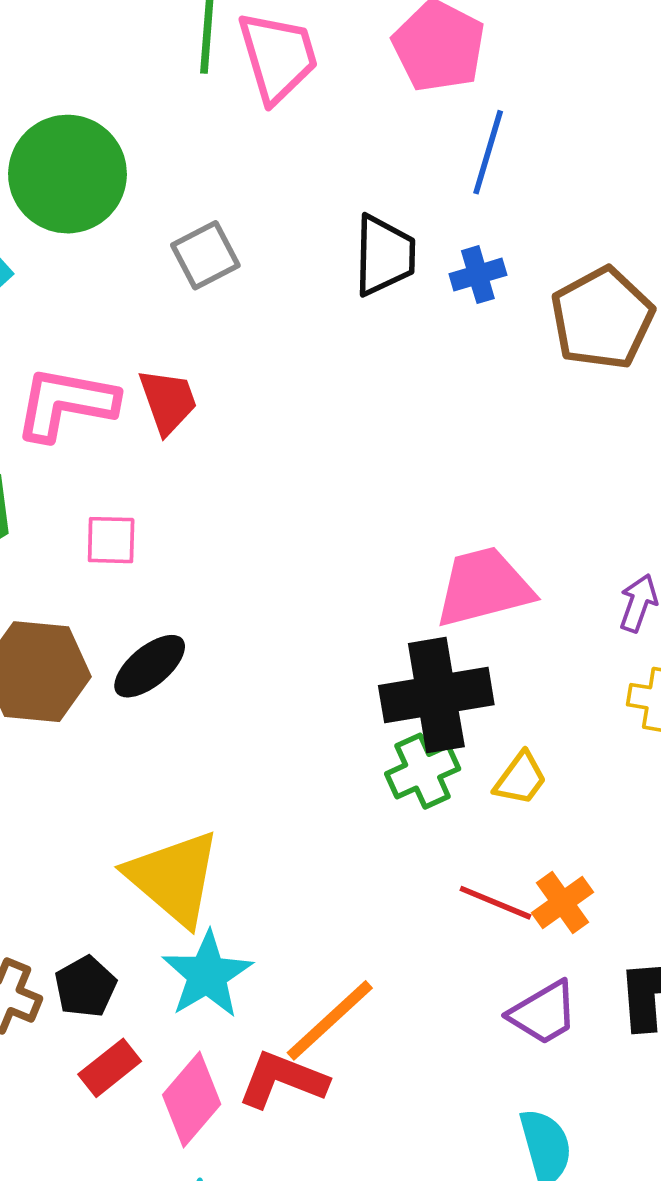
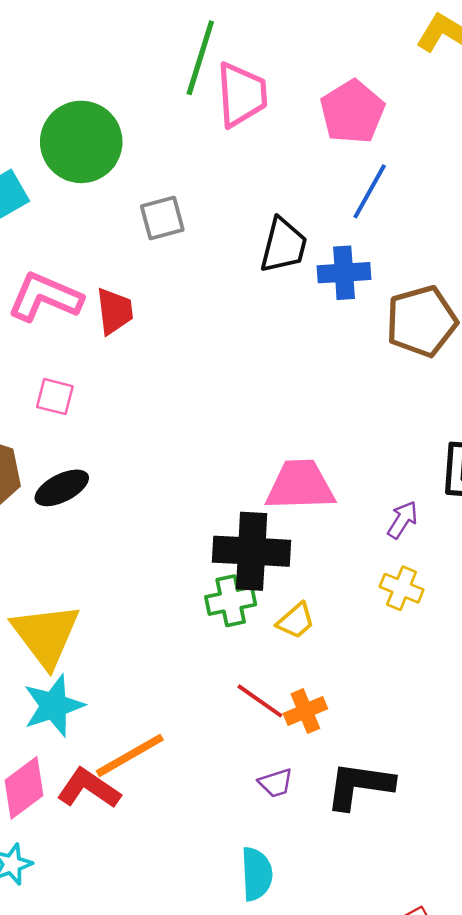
blue cross: (478, 275) -> (344, 273), size x1.4
purple trapezoid: (543, 1013) -> (276, 783), size x0.7

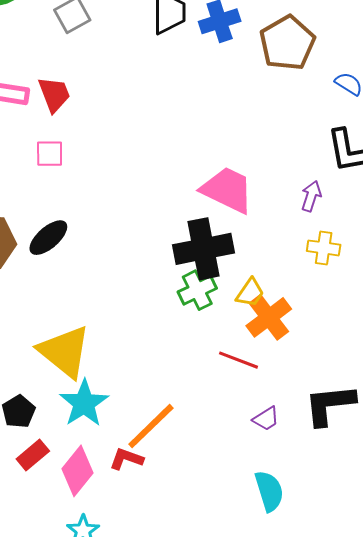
pink square: (55, 397) -> (50, 154), moved
pink trapezoid: (300, 485) -> (227, 190), turned 42
orange cross: (305, 711) -> (269, 317), moved, size x1.4
red L-shape: (89, 788) -> (126, 459), size x0.7

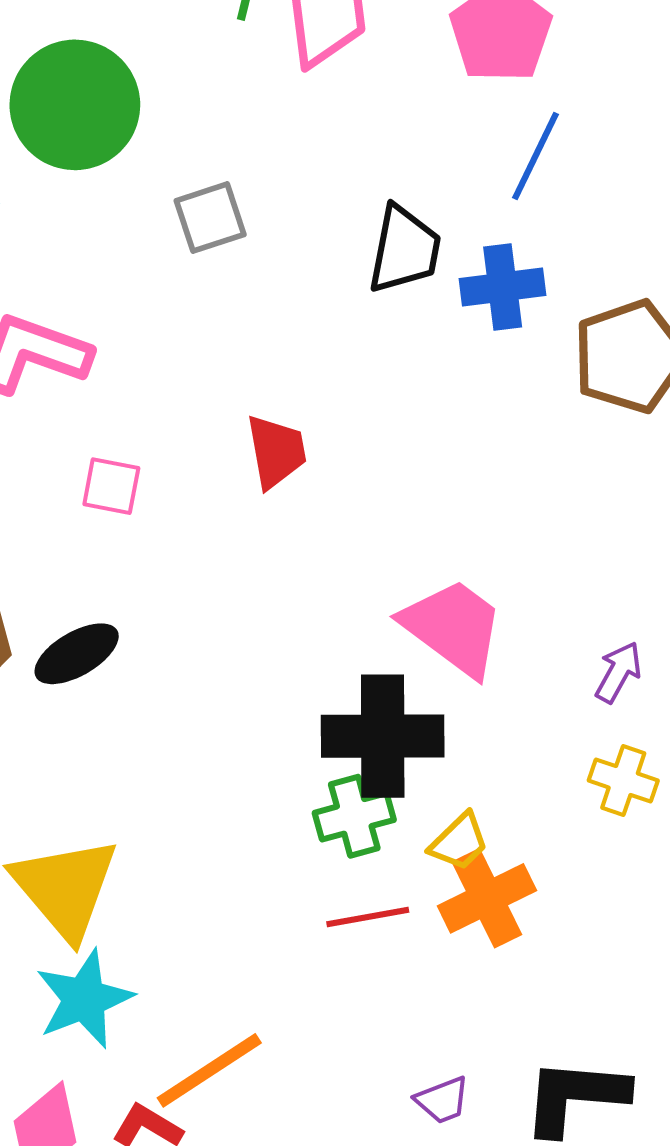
red trapezoid: (54, 94) -> (276, 451), moved
red line: (239, 360) -> (368, 917), moved, turned -42

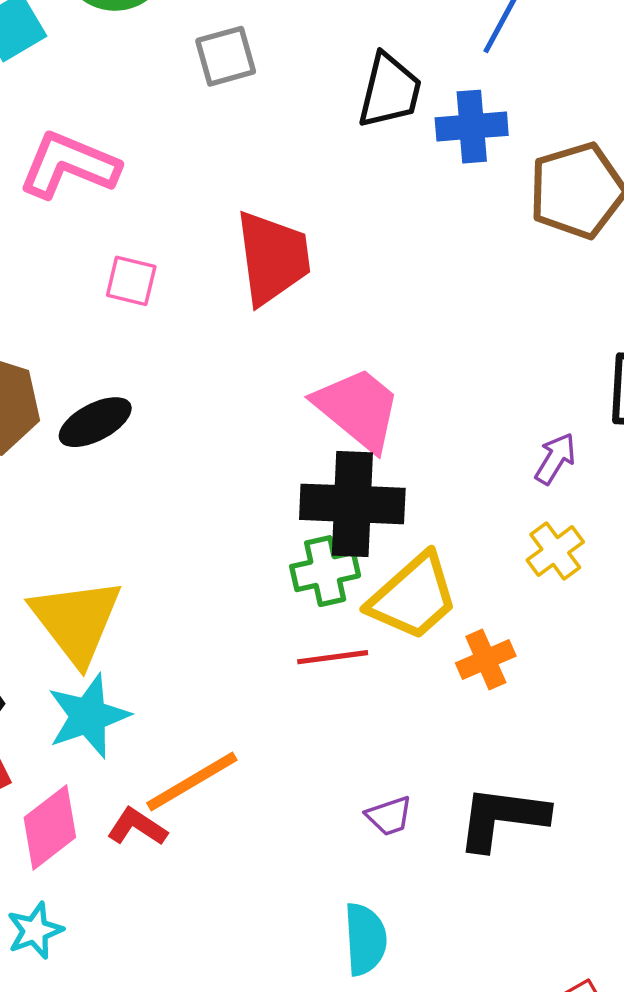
red trapezoid: (276, 451) -> (273, 258), size x1.5
pink trapezoid: (453, 627) -> (358, 409), moved
yellow cross: (623, 780) -> (555, 551), turned 32
yellow trapezoid: (459, 842) -> (413, 597), size x1.8
orange cross: (487, 898) -> (486, 659), moved, size x0.7

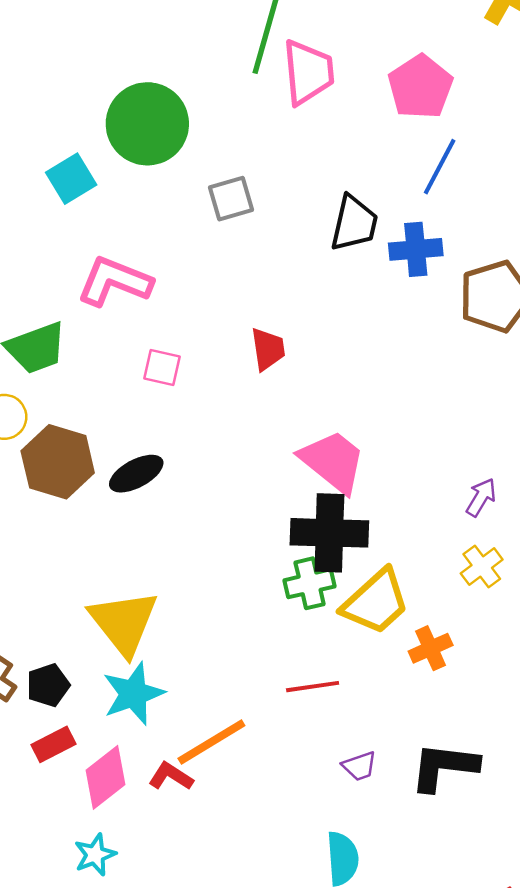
red trapezoid: (273, 258) -> (268, 349), size x0.6
red line: (333, 657) -> (313, 687), moved

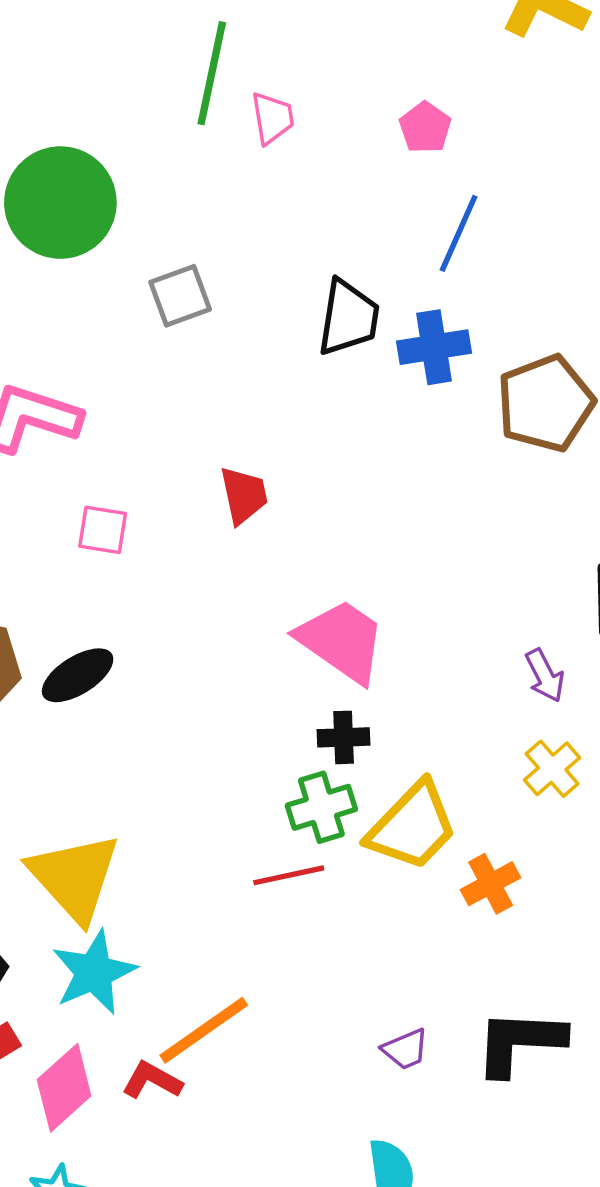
pink trapezoid: (308, 72) -> (273, 118), size x0.6
pink pentagon: (420, 87) -> (425, 127), size x0.6
purple arrow: (481, 497) -> (545, 676), turned 126
black cross: (329, 533) -> (344, 737), size x0.5
red line: (313, 687) -> (289, 875), moved

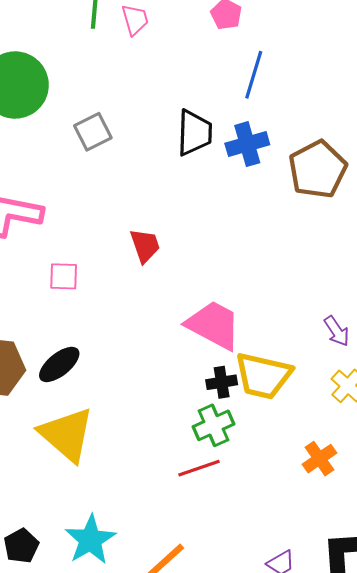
yellow trapezoid: (412, 826) -> (263, 376), moved, turned 66
yellow triangle: (74, 877) -> (67, 434), moved

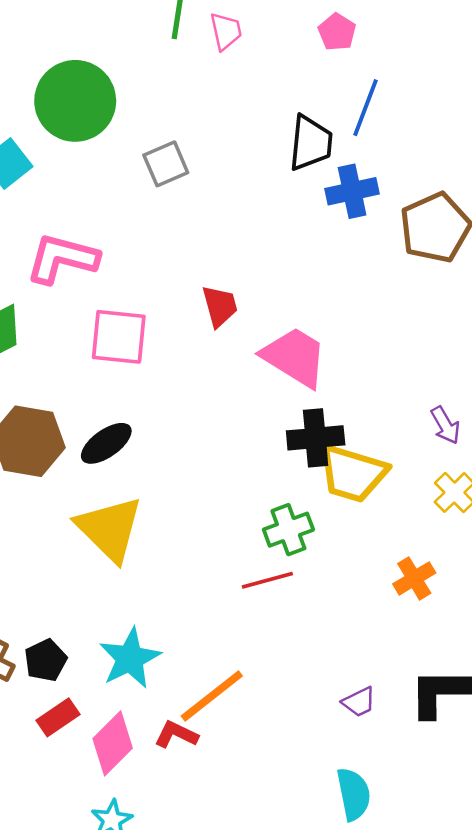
black trapezoid: (194, 133) -> (311, 143), moved
pink square: (64, 276) -> (119, 337), size x1.6
pink trapezoid: (214, 325) -> (295, 357), moved
black cross: (222, 382) -> (316, 438), moved, size x1.5

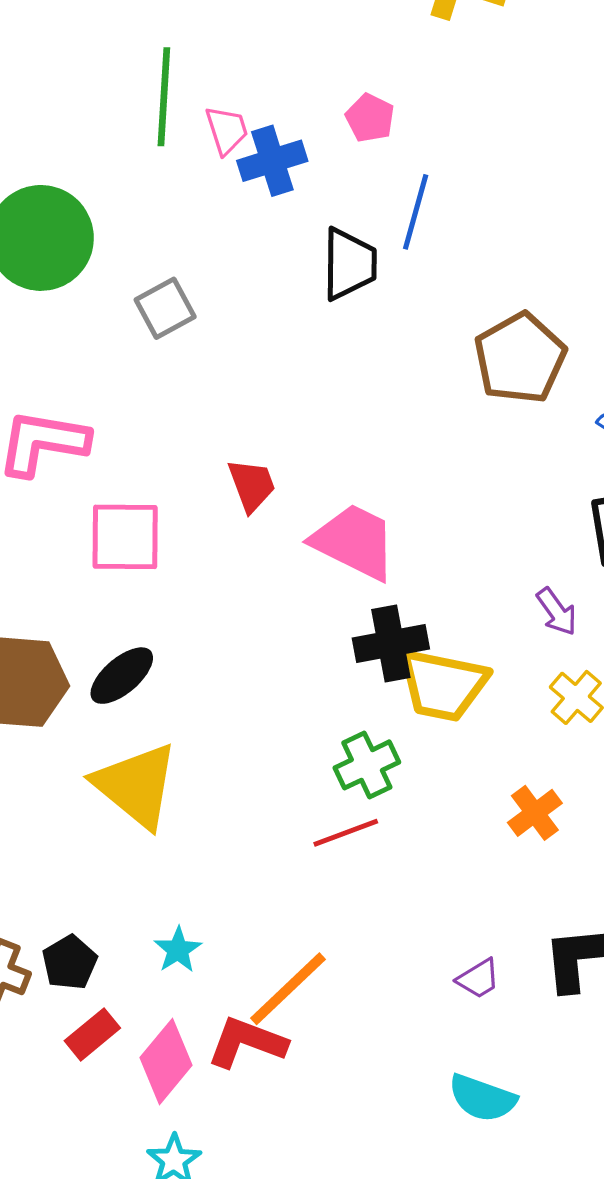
blue cross: (352, 191) -> (272, 161), moved
cyan star: (130, 658) -> (178, 950), size x0.6
red L-shape: (176, 735) -> (247, 1042), size x1.4
cyan semicircle: (354, 794) -> (482, 1098), turned 126

